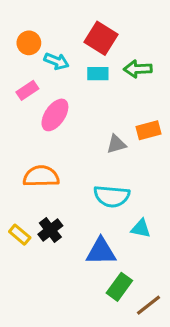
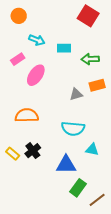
red square: (101, 38) -> (88, 16), moved
orange circle: (29, 43) -> (19, 16), moved
green arrow: (138, 69) -> (90, 59), moved

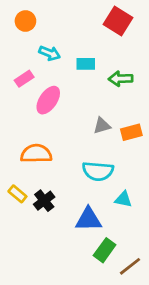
orange rectangle: (97, 85) -> (131, 132), moved
yellow rectangle: (13, 154) -> (17, 194), moved

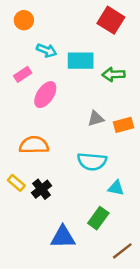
cyan rectangle: (86, 64) -> (81, 61), size x1.5
blue triangle: (88, 219) -> (63, 237), moved
green rectangle: (105, 250) -> (98, 218), moved

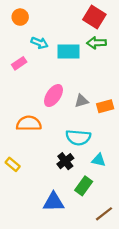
green arrow: (113, 74) -> (97, 43), moved
pink ellipse: (45, 95) -> (53, 96), moved
yellow rectangle: (16, 183) -> (13, 164), moved
black cross: (42, 189) -> (65, 161), moved

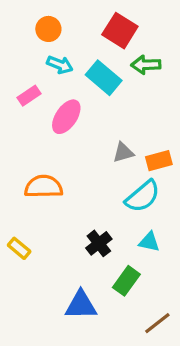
orange circle: (20, 17) -> (48, 29), moved
red square: (94, 17) -> (120, 31), moved
cyan rectangle: (69, 51) -> (104, 78), turned 40
pink ellipse: (53, 96) -> (66, 117), moved
cyan semicircle: (78, 137) -> (143, 196), moved, turned -45

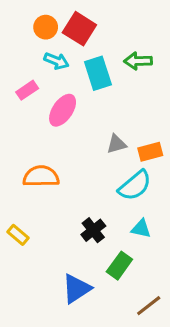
red square: (120, 31) -> (79, 29), moved
cyan rectangle: (104, 78) -> (98, 73), turned 32
blue triangle: (81, 305) -> (76, 289), turned -32

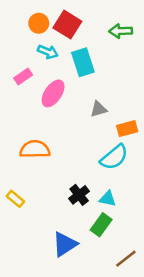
green arrow: (138, 61) -> (121, 31), moved
gray triangle: (116, 144) -> (99, 109), moved
cyan triangle: (141, 229) -> (108, 199), moved

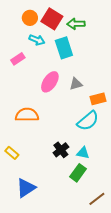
green arrow: (121, 31) -> (76, 24), moved
pink ellipse: (53, 93) -> (50, 82), moved
blue triangle: (65, 244) -> (26, 188), moved

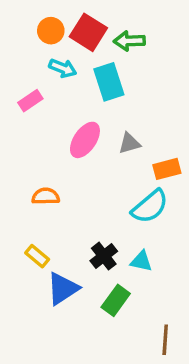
orange semicircle: (27, 115) -> (46, 196), size x0.7
yellow rectangle: (12, 153) -> (37, 256), moved
green rectangle: (78, 173) -> (116, 300), moved
blue triangle: (26, 188) -> (63, 288), moved
brown line: (97, 199) -> (165, 340), turned -48

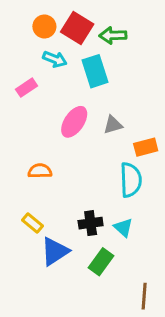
cyan semicircle: (150, 207) -> (131, 180), turned -52
black cross: (104, 256) -> (91, 223), turned 30
cyan triangle: (141, 261) -> (123, 228), turned 30

